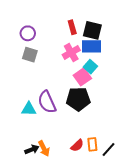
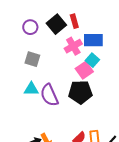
black square: (92, 30) -> (56, 24), moved, turned 36
gray square: (30, 55) -> (32, 59), moved
cyan triangle: (29, 109) -> (31, 89), moved

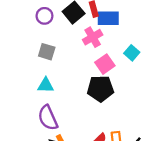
blue rectangle: (93, 40) -> (108, 18), moved
cyan square: (92, 60) -> (132, 53), moved
purple semicircle: (49, 95) -> (48, 118), moved

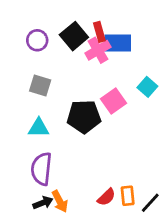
pink cross: (93, 37) -> (98, 50), moved
black pentagon: (100, 89) -> (84, 117), moved
purple semicircle: (48, 118) -> (41, 169), turned 30

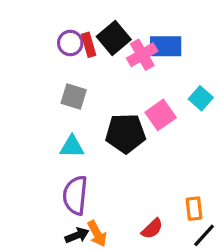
red rectangle: (99, 32) -> (89, 45), moved
orange rectangle: (128, 196) -> (194, 209), moved

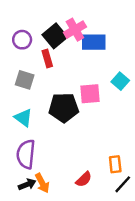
red rectangle: (89, 45) -> (47, 59), moved
pink cross: (142, 55) -> (75, 30), moved
pink square: (161, 115) -> (90, 94), turned 30
cyan triangle: (72, 147) -> (23, 118), turned 36

